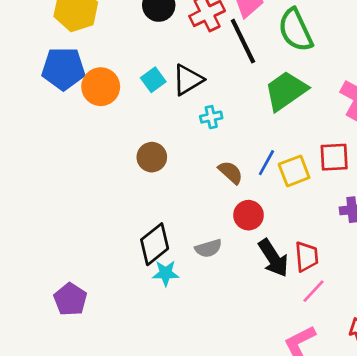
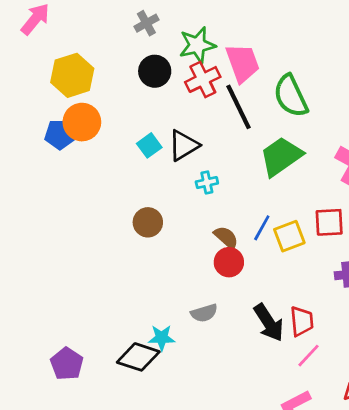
blue pentagon: (63, 69) -> (60, 134), size x0.7
orange circle: (101, 87) -> (82, 122), moved
red circle: (249, 215) -> (229, 262), moved
black diamond: (155, 244) -> (138, 357), moved, turned 57

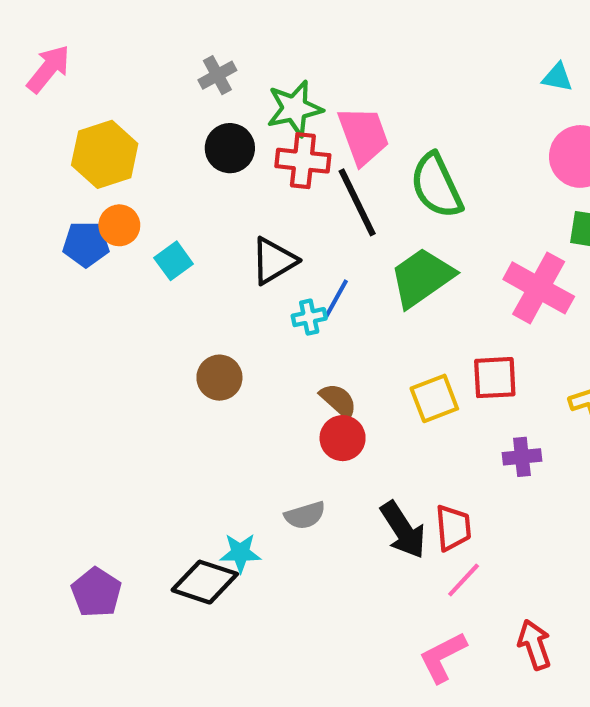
red cross: (203, 79) -> (303, 161), turned 32
orange circle: (82, 122) -> (119, 225), size x0.7
cyan square: (149, 145) -> (174, 261), moved
blue line: (262, 228) -> (336, 298), moved

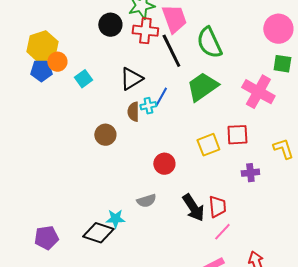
yellow hexagon: (105, 154) -> (42, 47), moved
brown semicircle: (338, 401) -> (133, 112), moved, turned -132
purple pentagon: (96, 592) -> (46, 238), turned 30

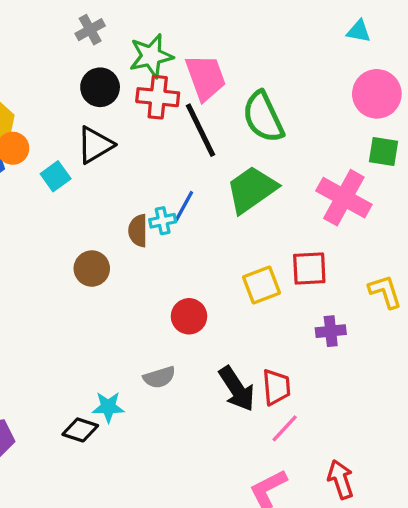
black triangle: (131, 79) -> (95, 145), moved
black diamond: (98, 233) -> (80, 430), size x0.7

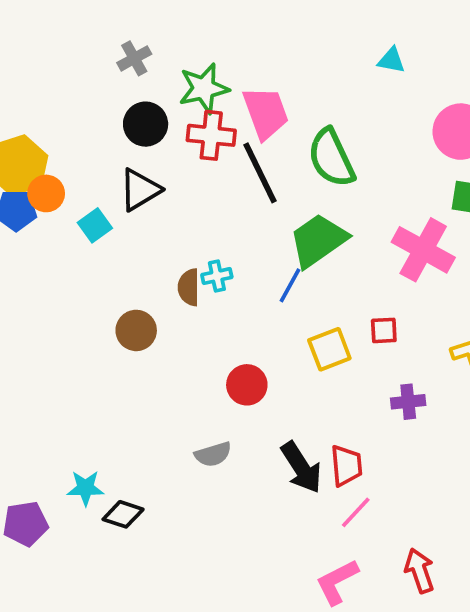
cyan triangle: (359, 31) -> (391, 60), moved
blue line: (184, 206) -> (290, 285), moved
red square: (309, 269) -> (384, 330), size x0.7
cyan star: (108, 407) -> (86, 488), moved

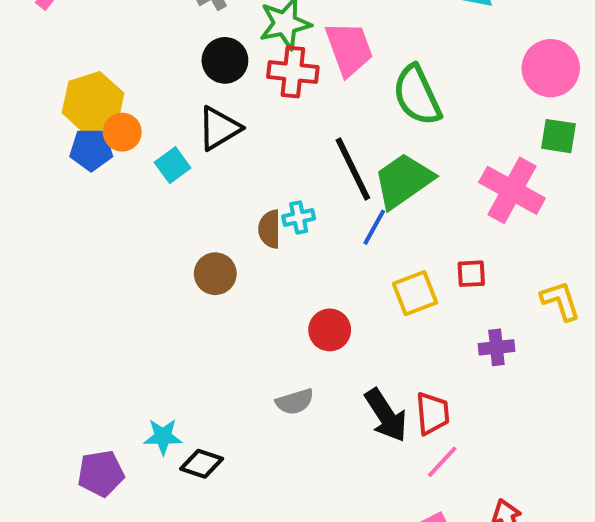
black line: (260, 173) -> (353, 169), moved

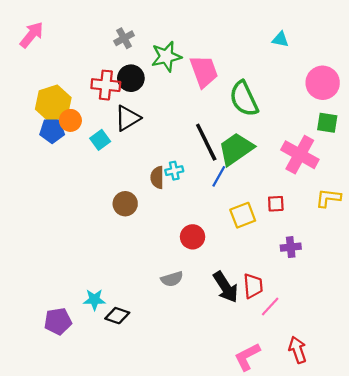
red cross: (293, 72) -> (106, 85), moved
yellow L-shape: (560, 301) -> (328, 198), moved, turned -65
pink line: (442, 462) -> (270, 306), moved

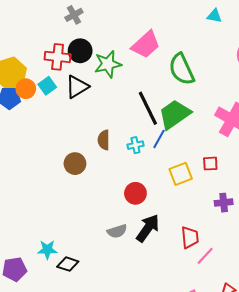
green star: (166, 56) -> (108, 64), moved
pink trapezoid: (204, 71) -> (146, 45), turned 68
cyan square: (100, 140) -> (47, 86), moved
cyan cross: (174, 171) -> (135, 145), moved
black arrow: (226, 287) -> (148, 228), moved, turned -112

